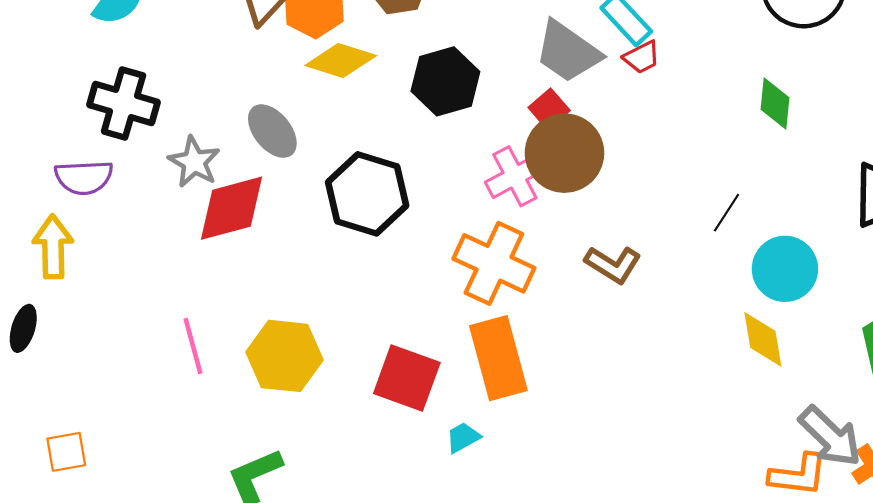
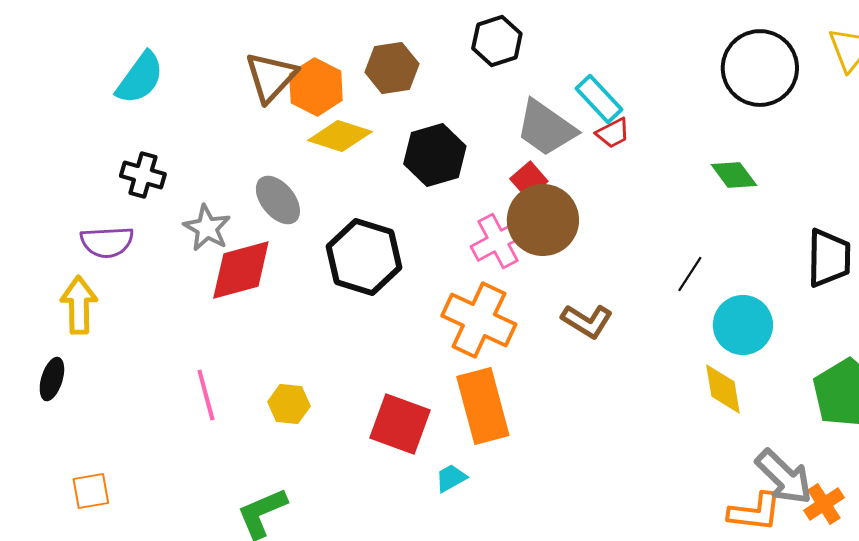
black cross: (124, 103) -> (143, 175), size x0.7
green diamond: (775, 103) -> (734, 175), turned -42
yellow hexagon: (284, 356) -> (289, 404), size x0.6

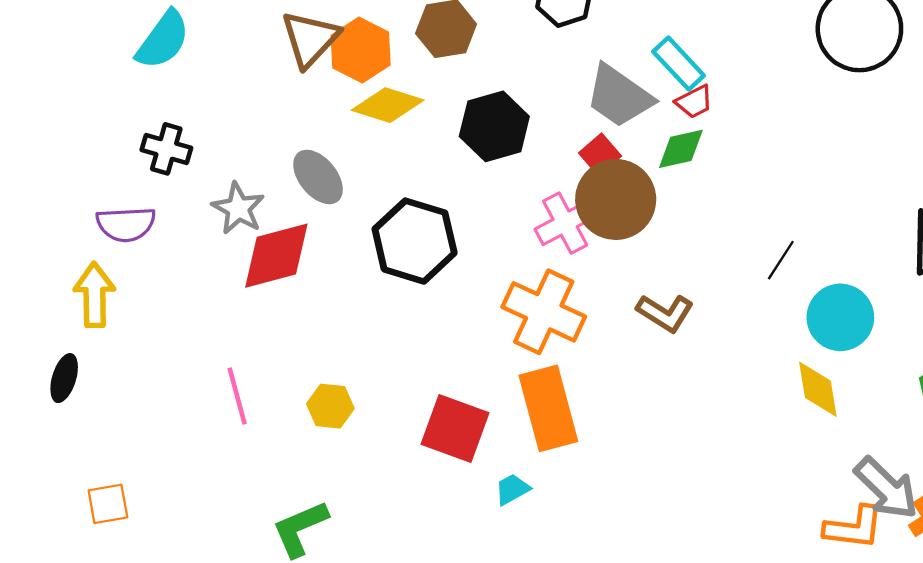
green diamond: (734, 175) -> (681, 149), moved, turned -66

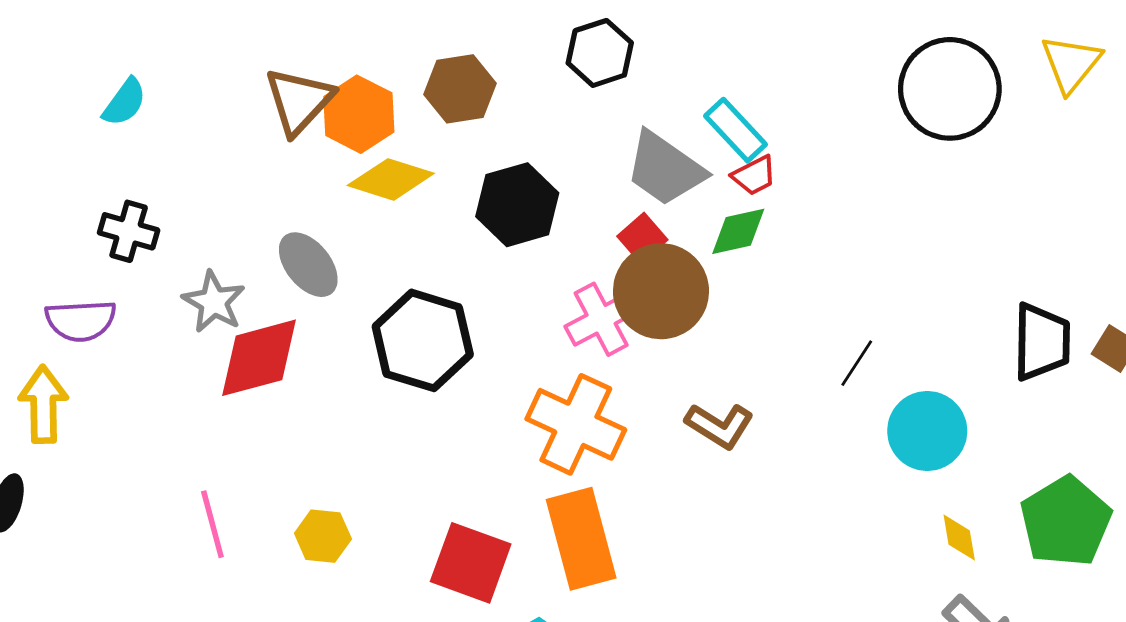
cyan semicircle: (163, 40) -> (125, 102), size x0.7
yellow diamond: (818, 389) -> (959, 537), moved, size x0.7

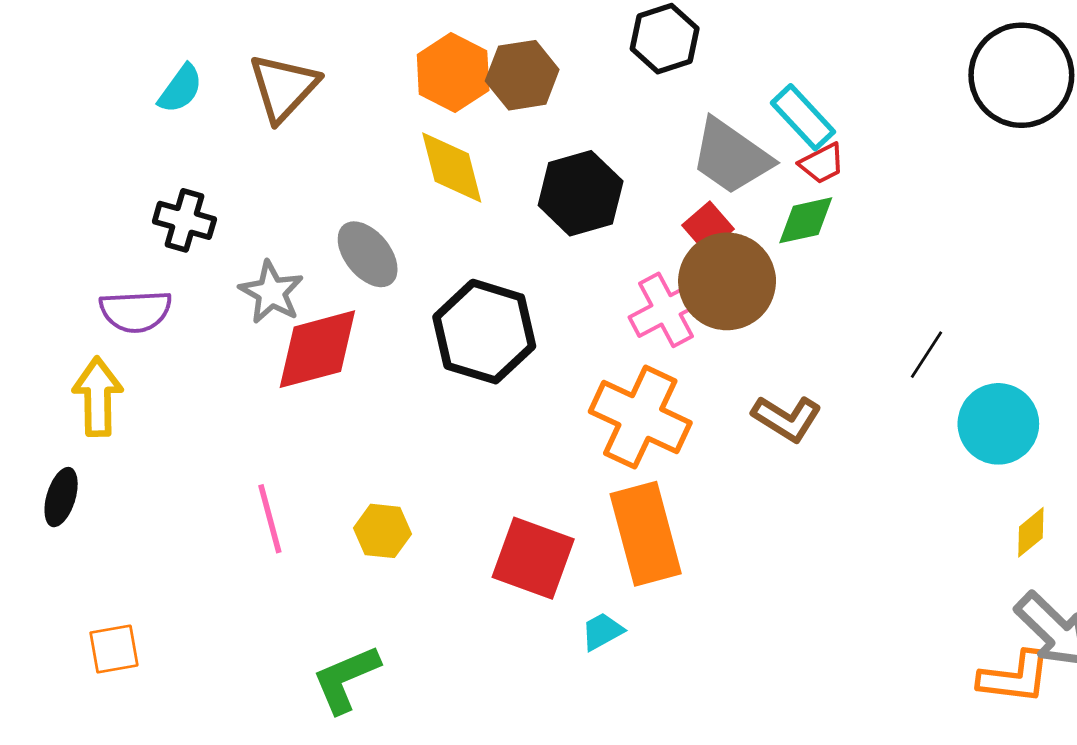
brown triangle: (299, 101) -> (283, 87), moved
orange hexagon: (359, 114) -> (453, 73), moved
yellow diamond: (391, 179) -> (452, 167), turned 58
yellow diamond: (959, 537) -> (1031, 532), turned 60

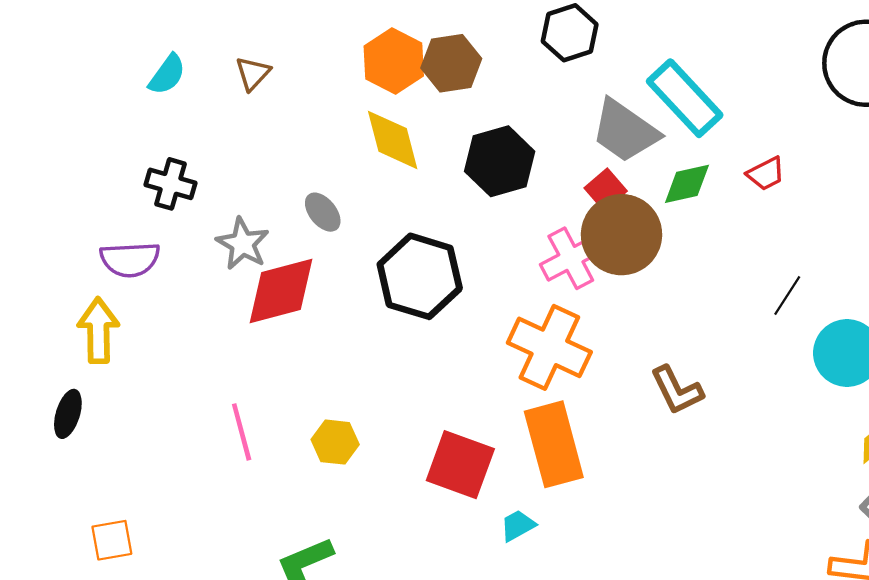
brown triangle: (283, 87) -> (253, 73), size x0.6
cyan rectangle: (803, 117) -> (685, 98), size x1.4
red trapezoid: (822, 163) -> (766, 174), moved
gray ellipse: (368, 254) -> (323, 212), size x0.7
brown L-shape: (787, 418) -> (677, 390), moved, turned 32

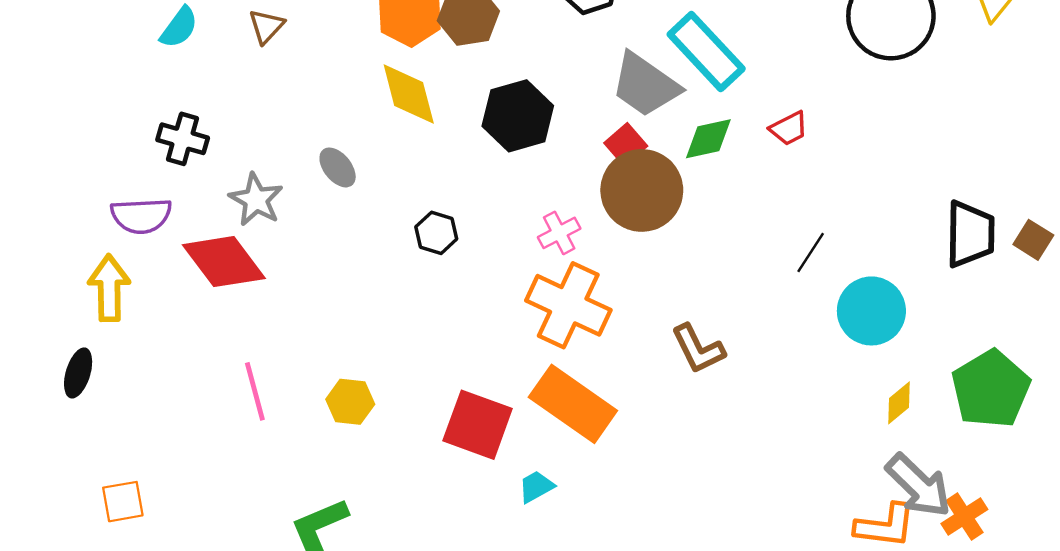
pink cross: (571, 258) -> (559, 233), moved, size x0.7
black hexagon: (420, 276) -> (436, 233), size x0.5
red diamond: (281, 291) -> (224, 262), moved, turned 68
orange rectangle: (554, 444) -> (573, 404), turned -40

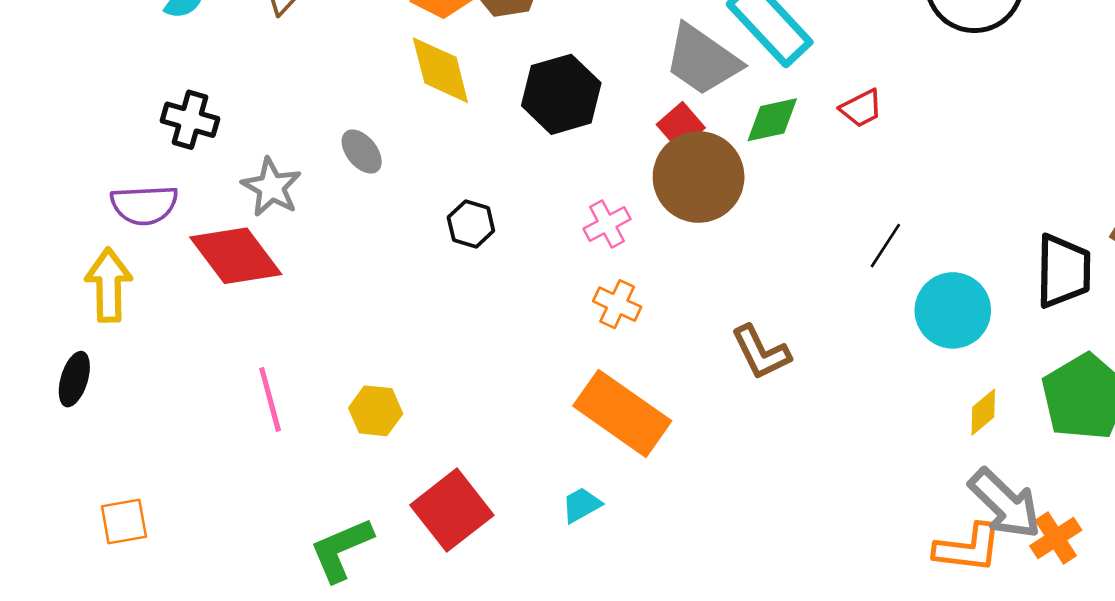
black trapezoid: (970, 234) -> (1063, 271), moved
orange cross: (568, 305) -> (617, 304), size x0.5
red square: (478, 425) -> (452, 510), moved, turned 32

